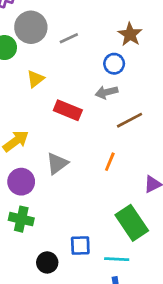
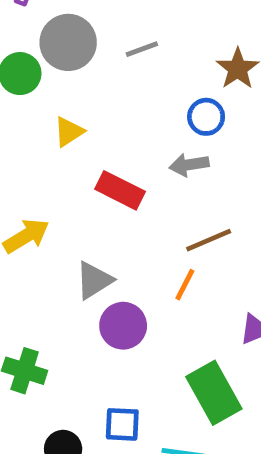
gray line: (69, 38) -> (142, 49), moved
brown line: (129, 120) -> (209, 240), moved
purple circle: (21, 182) -> (123, 326), moved

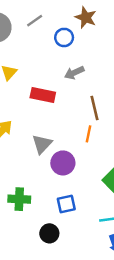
blue circle: (206, 117) -> (64, 37), moved
brown line: (209, 240) -> (94, 108), turned -65
blue square: (122, 424) -> (66, 204), moved

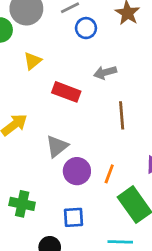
blue circle: (64, 37) -> (86, 28), moved
orange line: (88, 134) -> (109, 174), moved

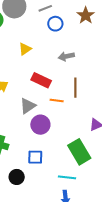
yellow triangle: (33, 61) -> (25, 49), moved
red rectangle: (66, 92) -> (41, 80), moved
orange line: (109, 174) -> (57, 100), moved, turned 72

